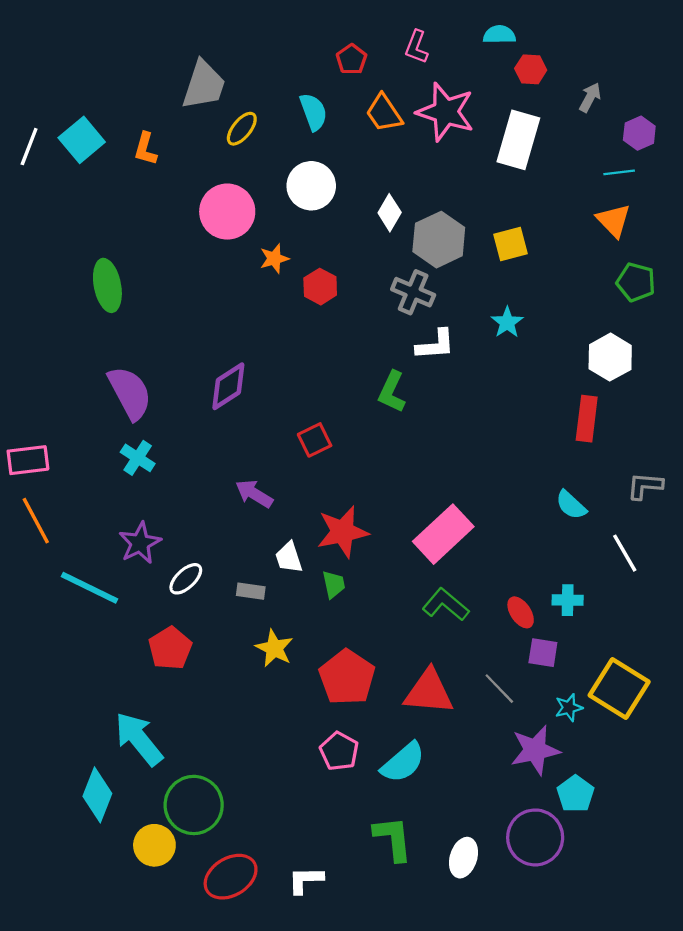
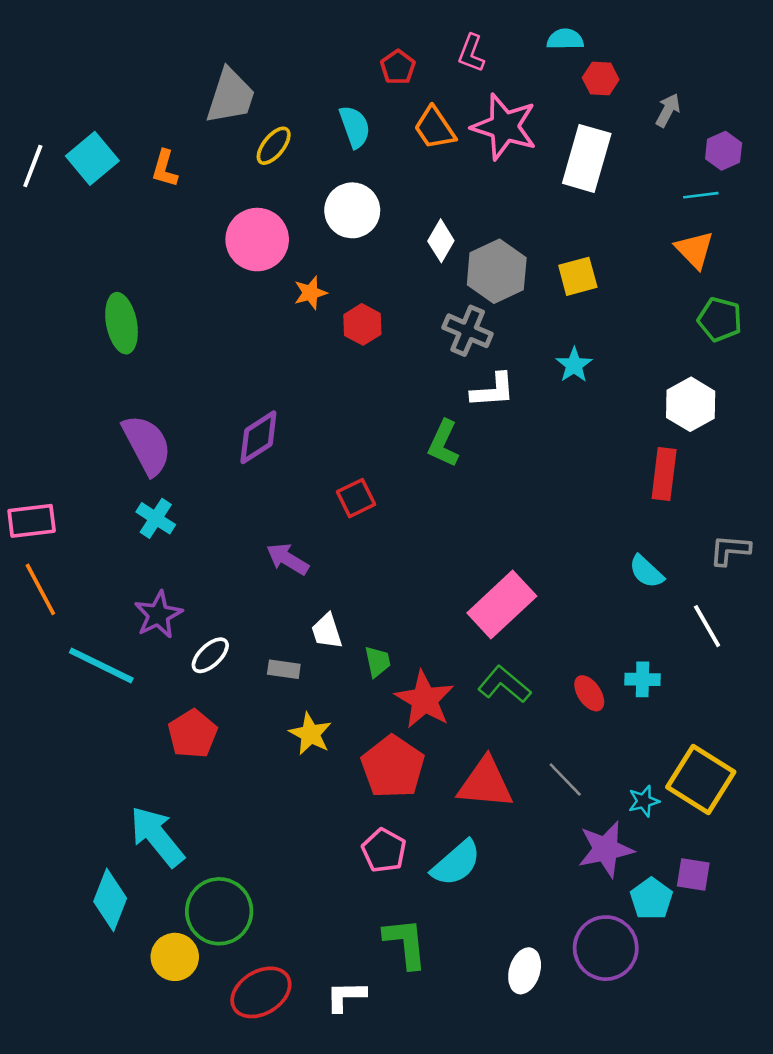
red star: (343, 532) -> (424, 700), moved, turned -30
purple square: (543, 653) -> (693, 875), moved
green L-shape: (393, 839) -> (405, 943), moved

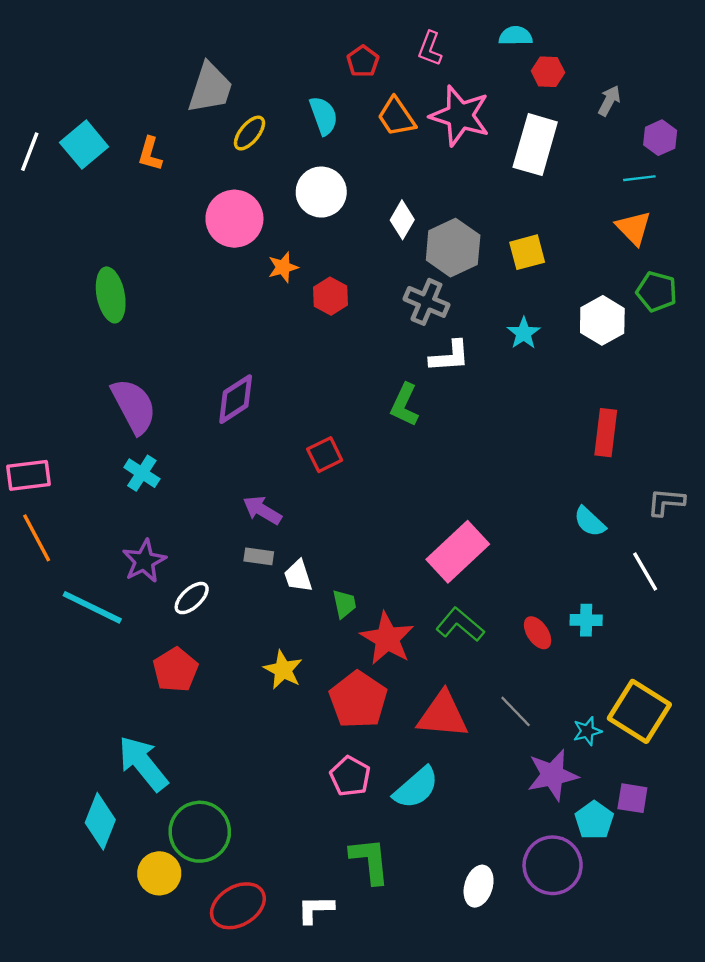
white hexagon: (691, 404) -> (602, 320), moved
gray rectangle: (284, 669) -> (259, 556), moved

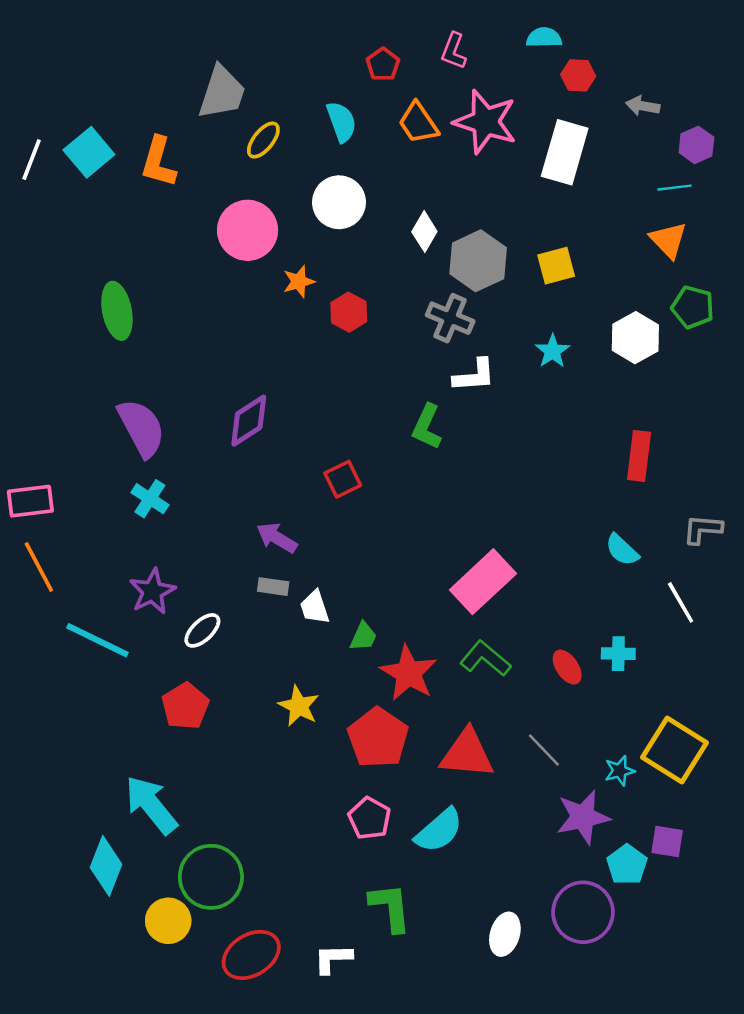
gray arrow: (609, 101) -> (643, 106), turned -108
orange L-shape: (150, 154) -> (158, 162), size x1.4
green trapezoid: (344, 604) -> (363, 637), turned 36

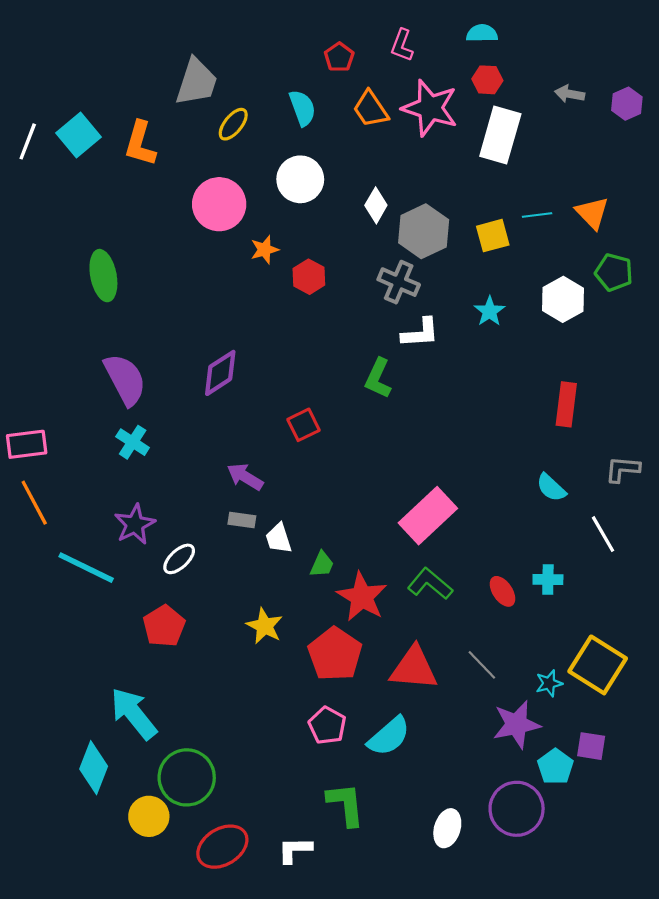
red hexagon: (578, 75) -> (487, 80), moved
purple hexagon: (696, 145) -> (627, 104), moved
cyan line: (674, 188) -> (537, 215), moved

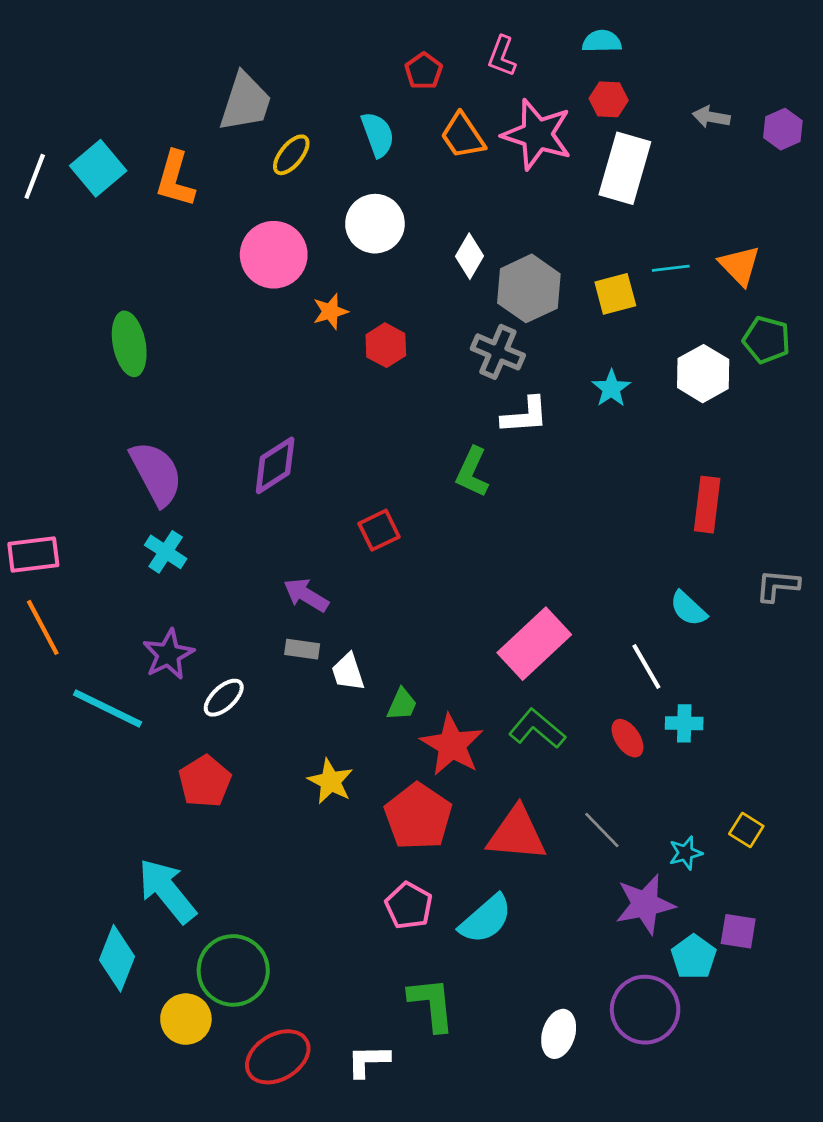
white line: (603, 534) -> (646, 667), moved
yellow square: (598, 665) -> (746, 830), size x0.5

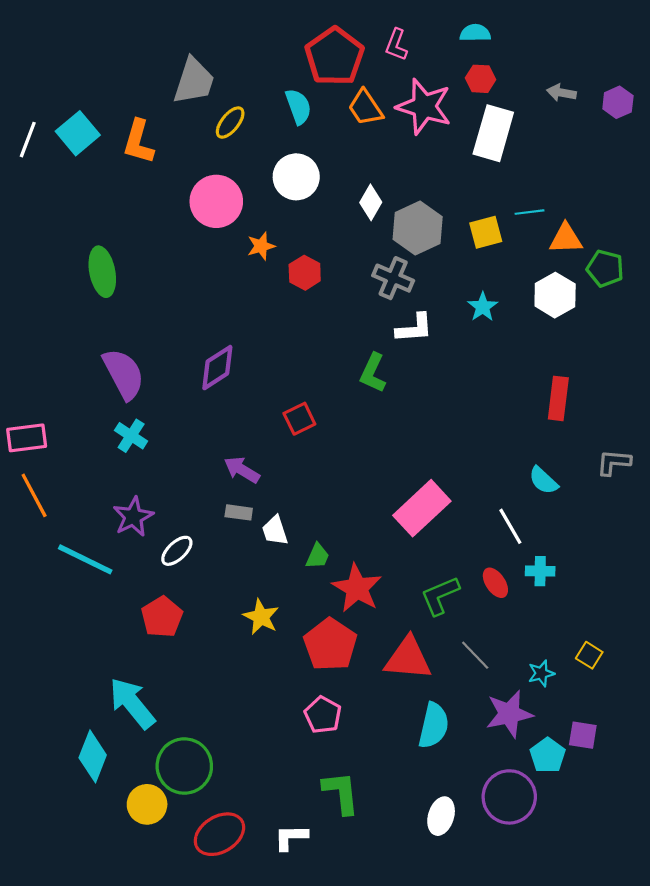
red pentagon: (424, 71) -> (335, 56), size x2.0
orange triangle: (740, 266) -> (566, 239), moved, turned -48
green L-shape: (537, 729) -> (440, 596), moved, turned -63
cyan semicircle: (486, 919) -> (434, 726), moved, turned -36

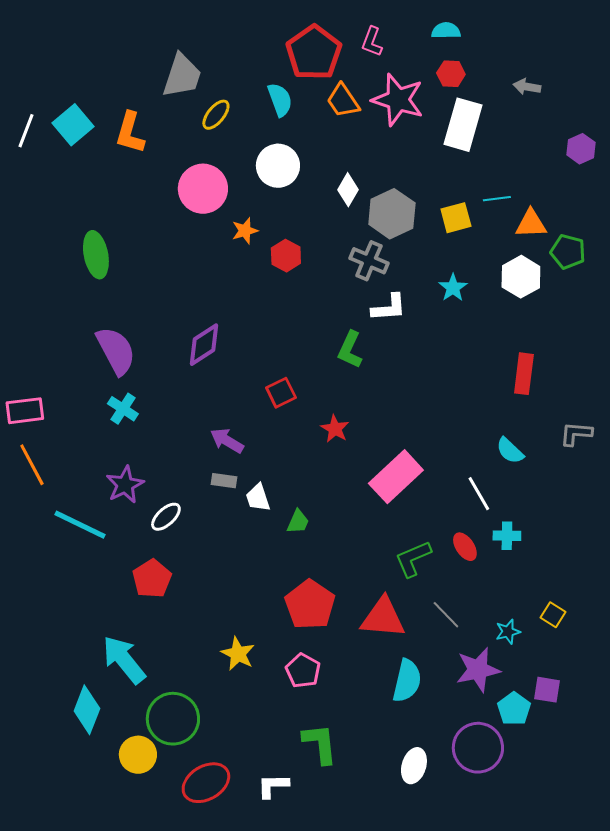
purple hexagon: (618, 102) -> (581, 149), moved
red star: (357, 588) -> (335, 429), moved, size x0.6
yellow star: (261, 617) -> (238, 654), moved

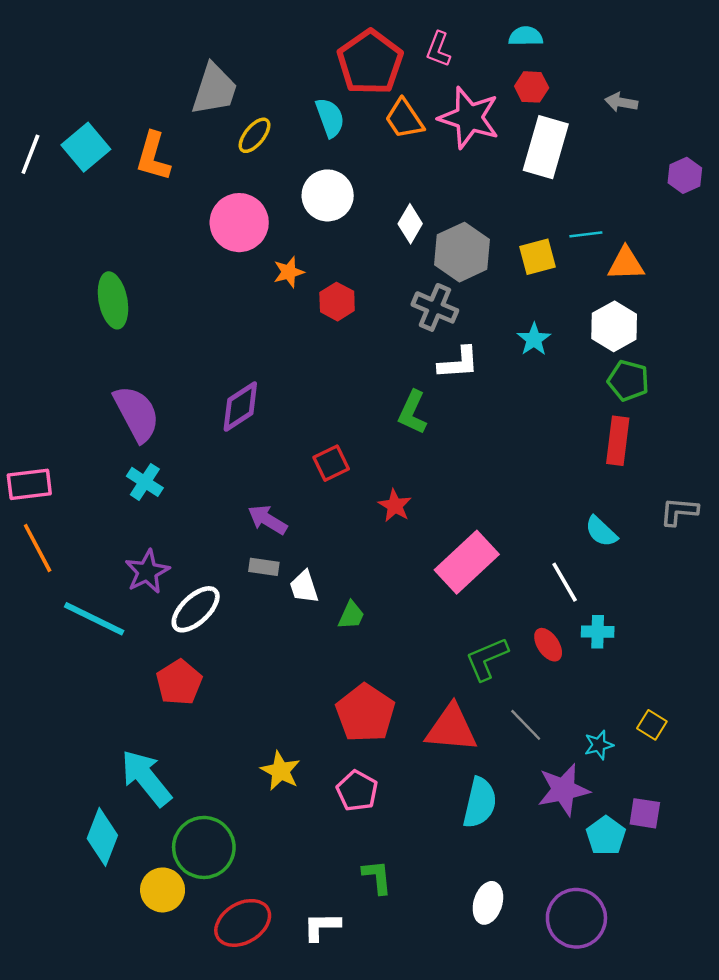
green pentagon: (568, 252) -> (628, 381), moved
white ellipse: (166, 517) -> (196, 609), size x1.4
green L-shape: (320, 744) -> (377, 877), size x0.7
purple circle: (478, 748) -> (576, 918), moved

